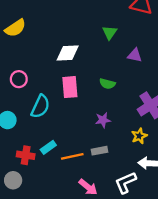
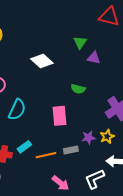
white diamond: (68, 53) -> (42, 61), turned 45
purple triangle: (135, 55) -> (94, 58), moved
pink rectangle: (70, 87) -> (59, 116), moved
purple star: (103, 120) -> (88, 138), moved

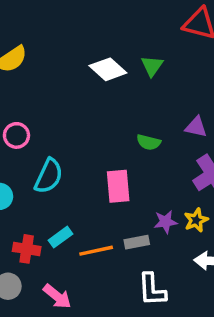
purple triangle: (94, 58) -> (196, 127), moved
white diamond: (42, 61) -> (108, 69), moved
white L-shape: (95, 179) -> (152, 290), moved, turned -70
pink arrow: (61, 183) -> (57, 296), moved

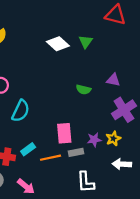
pink rectangle: (118, 186) -> (64, 133), moved

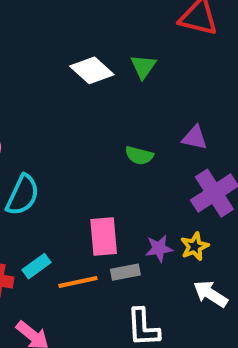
white arrow: (122, 164) -> (210, 294), turned 30

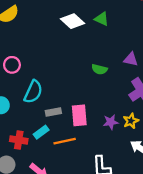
green triangle: (143, 67) -> (102, 19), turned -40
gray rectangle: (125, 272) -> (53, 112), moved

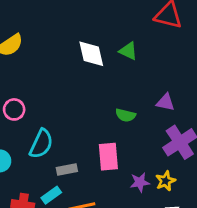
white diamond: (73, 21) -> (91, 54), turned 35
pink rectangle: (79, 115) -> (108, 157), moved

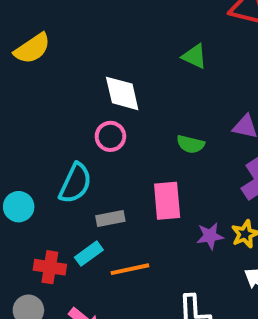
white diamond: (91, 54) -> (122, 93), moved
pink circle: (14, 109) -> (110, 136), moved

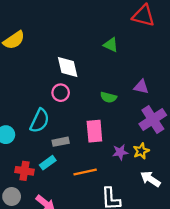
orange line: (130, 269) -> (85, 172), moved

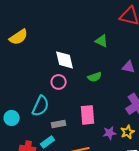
purple triangle: (141, 87) -> (129, 67), moved
green semicircle: (108, 97) -> (95, 77), moved, turned -32

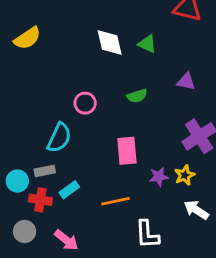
white diamond: (65, 60) -> (110, 43), moved
cyan circle: (12, 118) -> (17, 181), moved
gray rectangle: (59, 124) -> (45, 171), moved

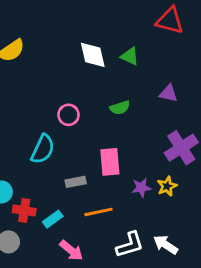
gray rectangle: (45, 171) -> (76, 182), moved
cyan rectangle: (69, 190) -> (53, 219), moved
white arrow: (196, 210) -> (166, 245), moved
white L-shape: (147, 234) -> (130, 245), turned -104
pink arrow: (66, 240) -> (71, 250), moved

